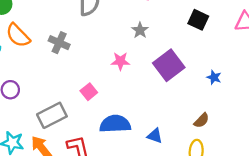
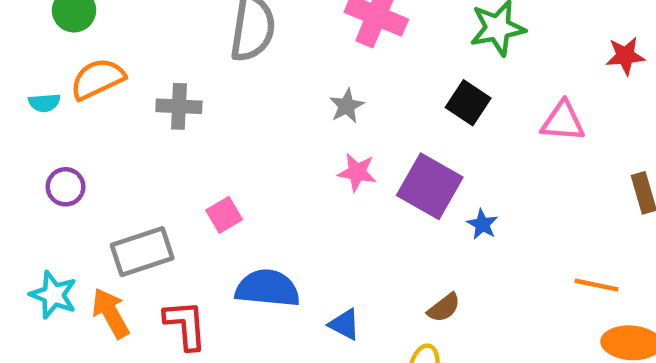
orange semicircle: (18, 35) -> (98, 79), turned 100
gray cross: (59, 43) -> (179, 106), turned -30
pink star: (120, 61) -> (357, 172), moved
purple square: (169, 65) -> (430, 186), moved, turned -32

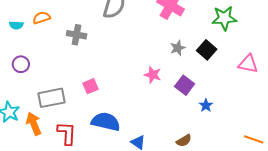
orange semicircle: (98, 79) -> (42, 18), size x0.7
gray star: (347, 106) -> (178, 48), moved
purple square: (430, 186) -> (185, 85), size x0.7

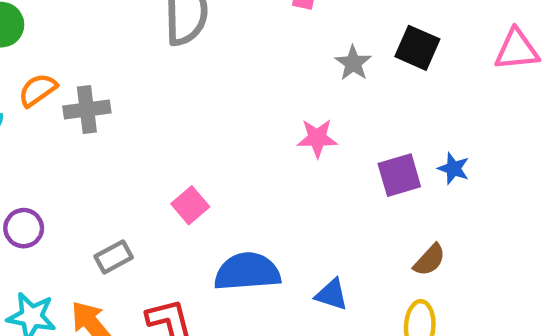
gray cross: (77, 35) -> (87, 109), moved
purple circle: (21, 64) -> (24, 228), moved
purple square: (185, 85) -> (399, 175), moved, turned -36
gray rectangle: (51, 98) -> (114, 257), size x0.6

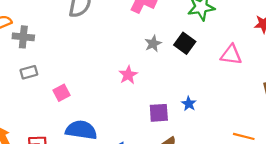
pink star: (317, 138) -> (128, 75), turned 30
purple square: (399, 175) -> (159, 113), moved
gray rectangle: (114, 257) -> (29, 72), moved

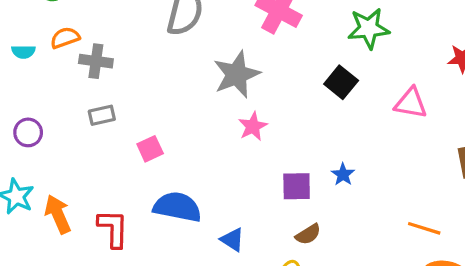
gray star: (153, 44) -> (237, 74), moved, size x1.8

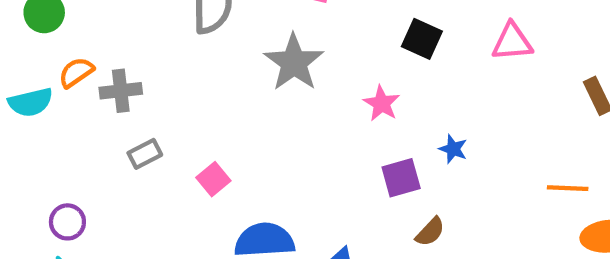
cyan semicircle: (23, 52) -> (31, 102), size x1.5
pink star: (253, 126) -> (382, 103), moved
purple circle: (28, 132) -> (67, 222), moved

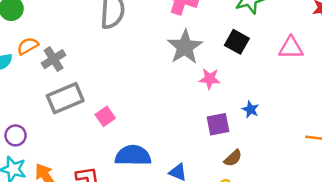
gray star: (294, 62) -> (185, 47), moved
gray cross: (121, 91) -> (54, 59), turned -30
pink star: (382, 103) -> (210, 79), turned -30
gray rectangle: (145, 154) -> (65, 98), size x1.8

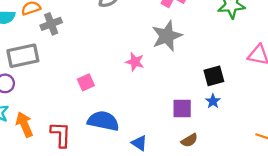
black square: (237, 42) -> (214, 76), moved, turned 35
pink star: (210, 79) -> (135, 62), moved
gray rectangle: (65, 98) -> (23, 56), moved

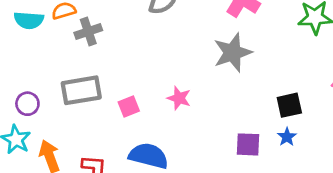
gray rectangle: (23, 56) -> (81, 90), moved
pink star: (135, 62) -> (179, 98), moved

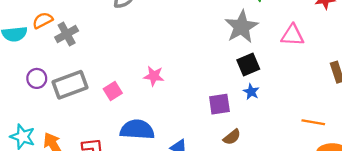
gray star: (233, 53) -> (241, 27), moved
purple circle: (27, 104) -> (37, 78), moved

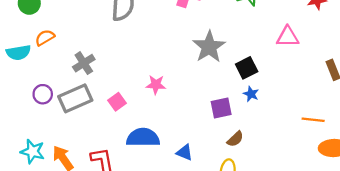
gray star: (241, 27) -> (209, 47), moved
gray cross: (67, 34) -> (84, 63), moved

